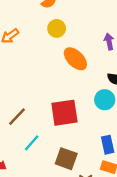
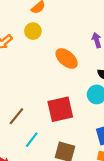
yellow circle: (57, 28) -> (33, 31), moved

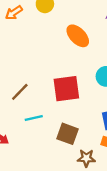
cyan line: (32, 140) -> (34, 118), turned 35

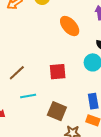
red square: (66, 89) -> (58, 72), size x0.7

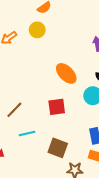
orange ellipse: (70, 26) -> (66, 73), moved

